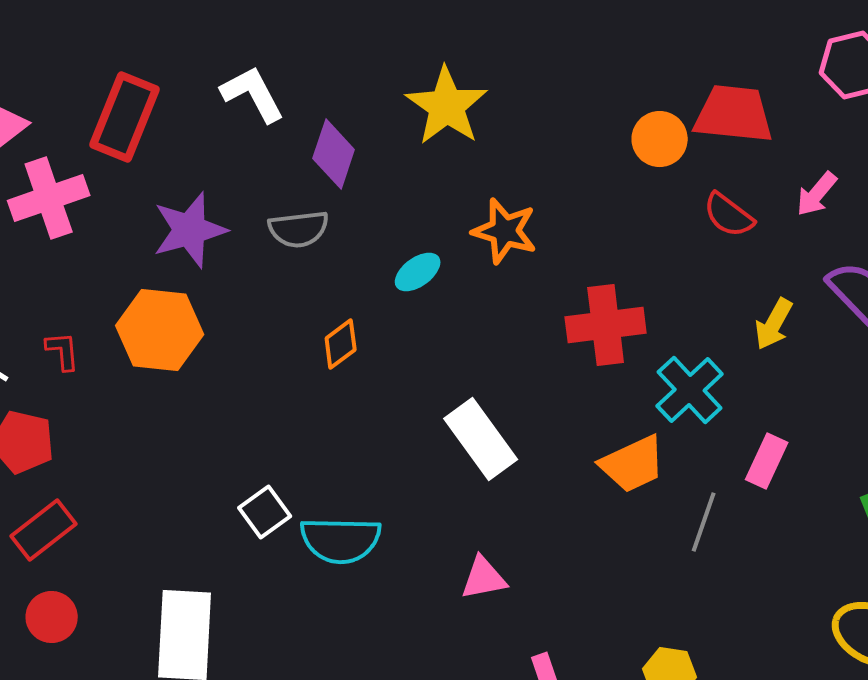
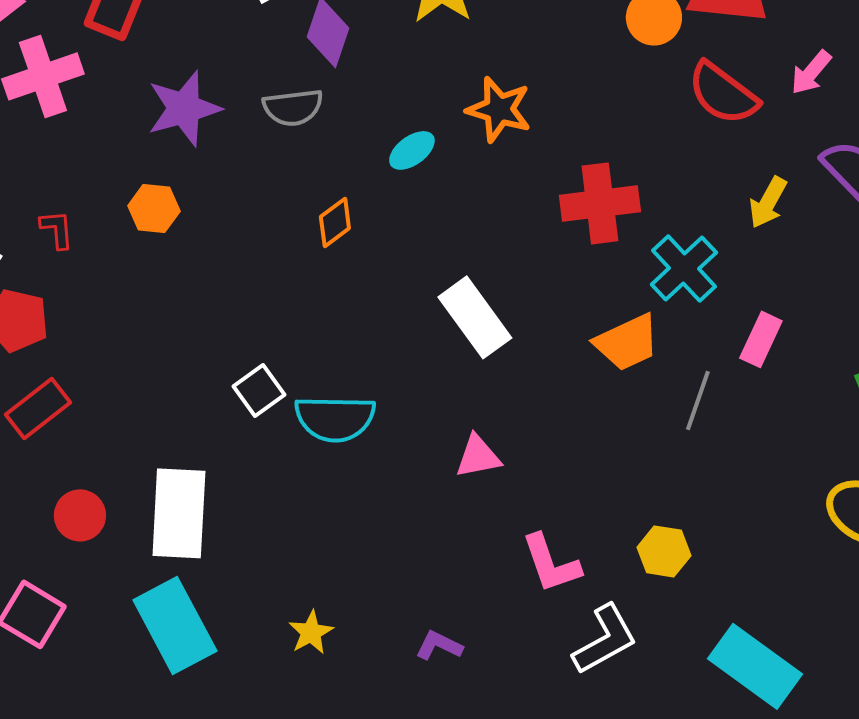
red semicircle: (729, 215) -> (723, 93), size x1.4
orange hexagon: (160, 330) -> (154, 208), size x0.6
red circle: (52, 617) -> (80, 515), moved

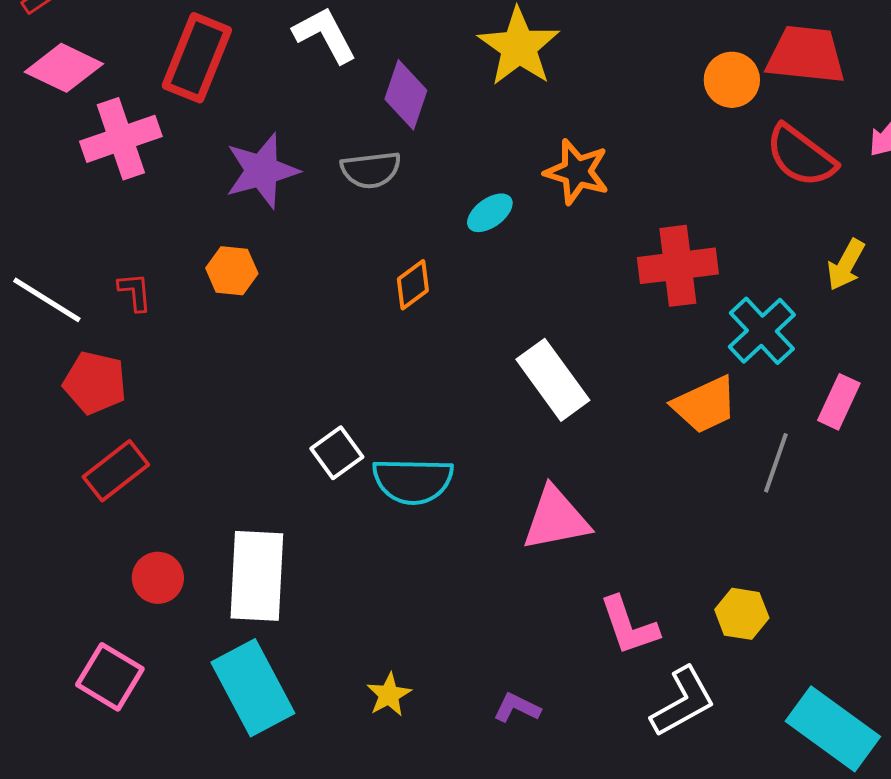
pink triangle: (478, 456) -> (556, 519), size x1.5

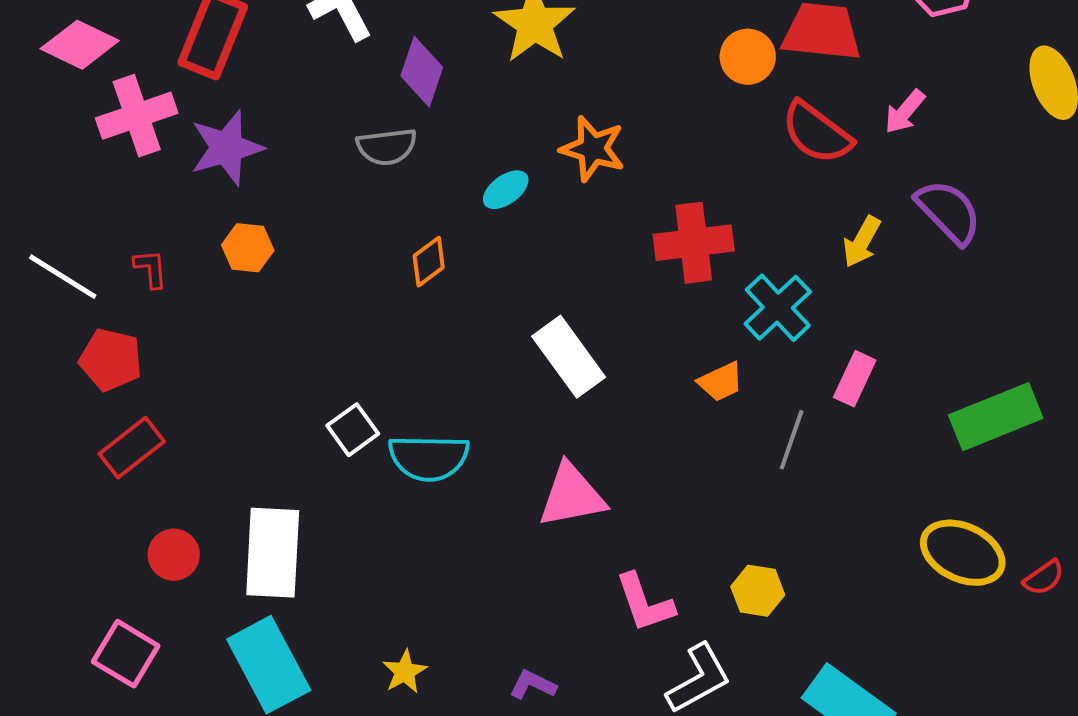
purple star: (262, 171) -> (227, 148), moved
orange trapezoid: (705, 405) -> (721, 382), size x0.7

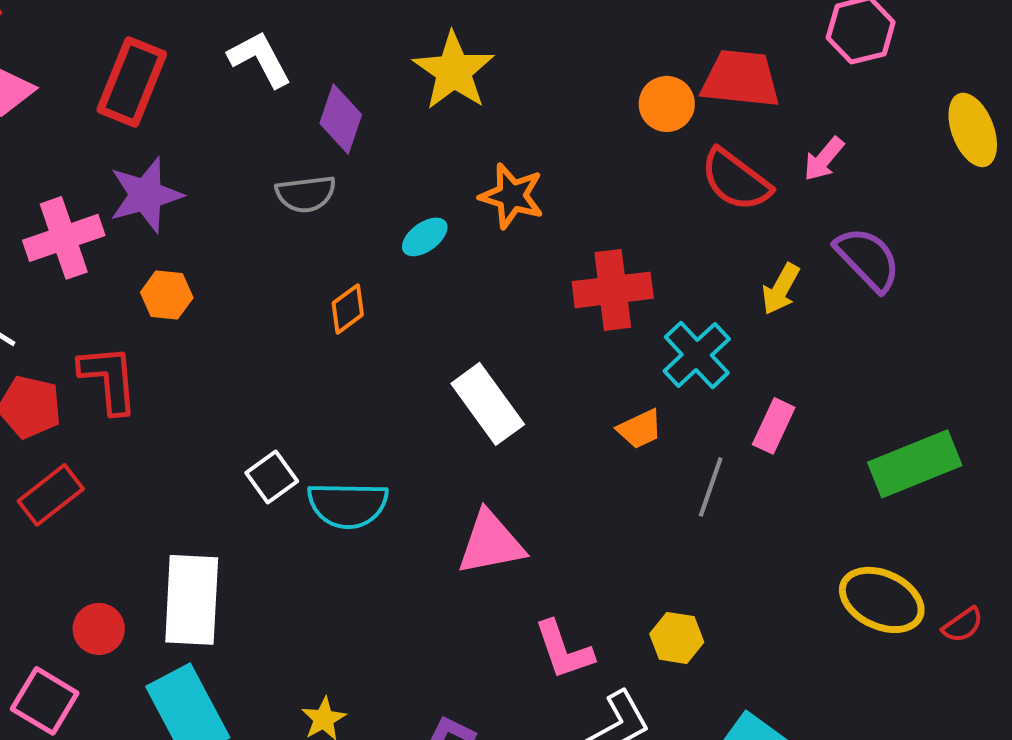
pink cross: (137, 116) -> (64, 238), moved
red L-shape: (151, 269) -> (109, 379), moved, size x1.8
red circle: (174, 555) -> (99, 629), moved

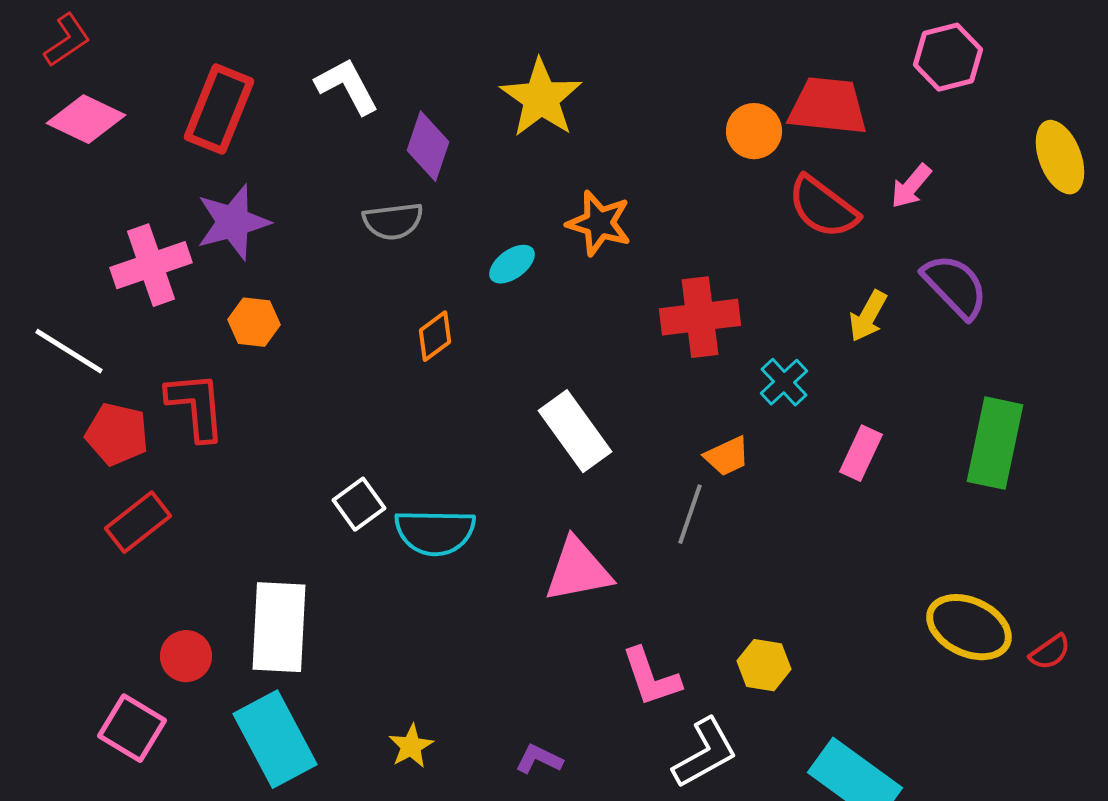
cyan cross: (697, 355) -> (784, 382), size x0.7
green rectangle: (915, 464) -> (995, 443), moved, turned -56
gray line: (711, 487) -> (690, 514), moved

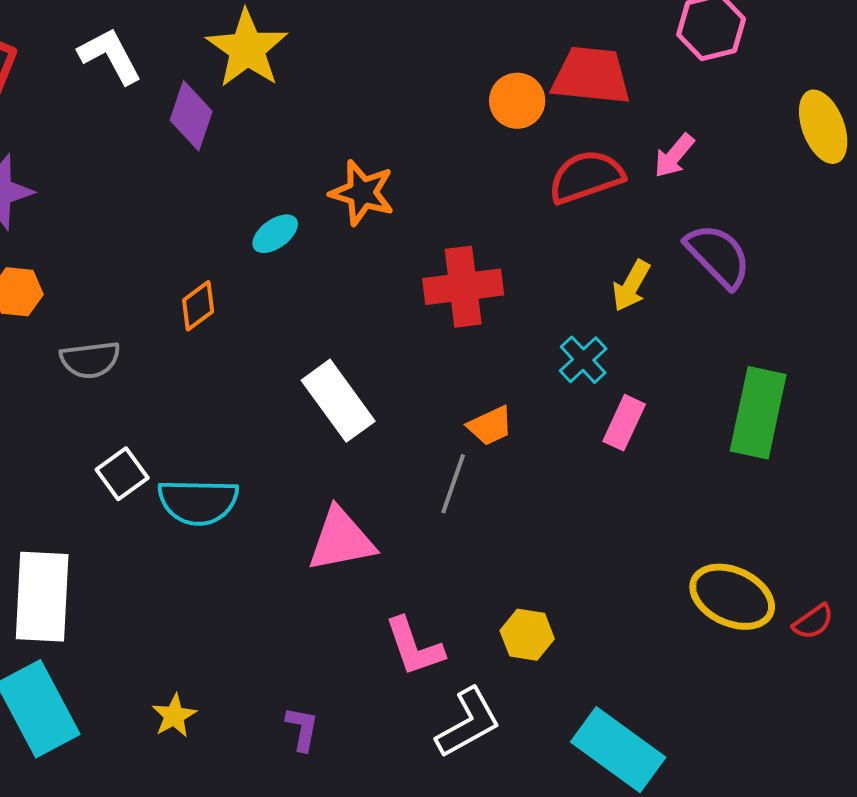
yellow star: (541, 98) -> (247, 49), moved
red semicircle: (823, 207) -> (586, 177), turned 124
gray semicircle: (393, 221) -> (90, 360), moved
cyan cross: (784, 382) -> (583, 360), moved
purple L-shape: (539, 759) -> (302, 729), turned 75

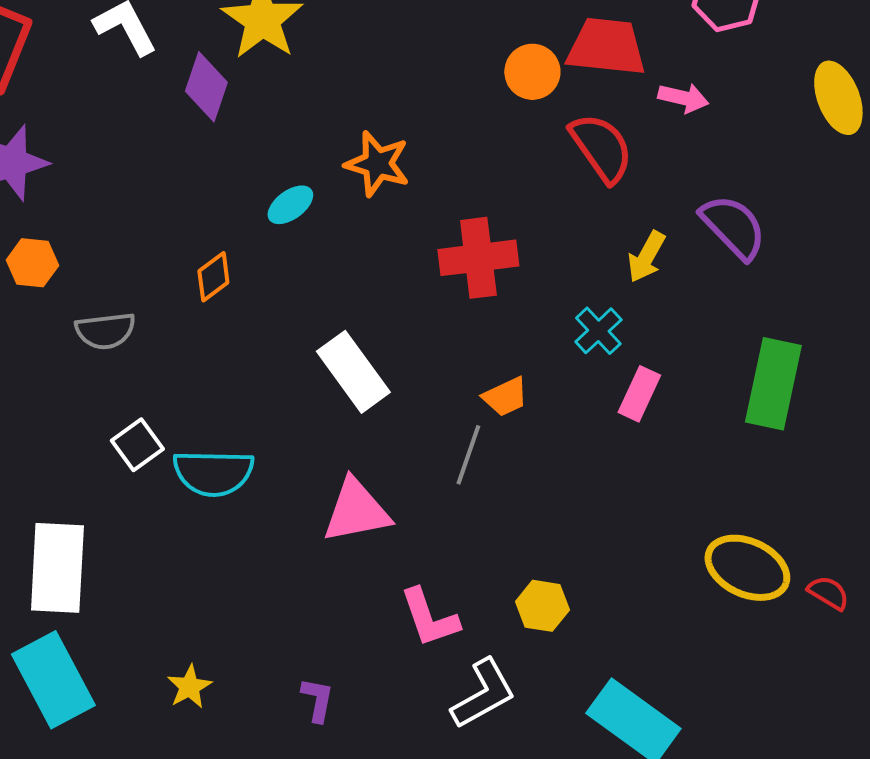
pink arrow: (674, 156) -> (683, 98), moved, turned -117
red semicircle: (586, 177) -> (601, 148), turned 74
red semicircle: (813, 622) -> (828, 593), turned -114

